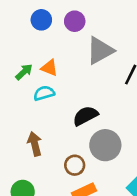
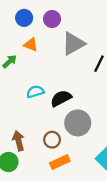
orange triangle: (49, 68) -> (31, 45), moved
cyan semicircle: (44, 93) -> (35, 92), moved
brown arrow: (35, 144) -> (19, 141), moved

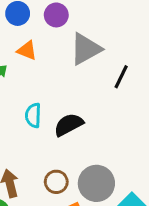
cyan semicircle: (35, 92) -> (33, 115), turned -72
gray circle: (78, 123) -> (96, 183), moved

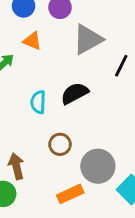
black semicircle: (69, 125) -> (75, 93), moved
brown circle: (56, 182) -> (60, 144), moved

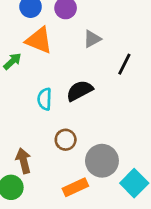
gray triangle: (88, 39) -> (92, 39), size x0.6
orange triangle: (32, 41) -> (39, 40), size x1.5

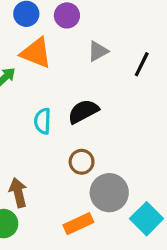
black line: (124, 64) -> (142, 64), moved
brown circle: (66, 140) -> (82, 162), moved

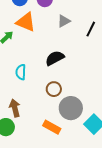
cyan semicircle: (43, 121) -> (21, 72), moved
orange rectangle: (78, 224) -> (52, 127), turned 54

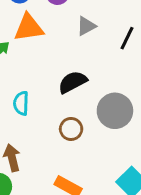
orange triangle: (26, 22) -> (29, 28), turned -30
gray circle: (71, 108) -> (115, 111), moved

